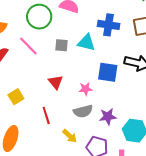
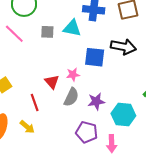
red triangle: (56, 82) -> (52, 82), moved
gray semicircle: (83, 111) -> (71, 97), turned -48
yellow arrow: (70, 136) -> (27, 127), moved

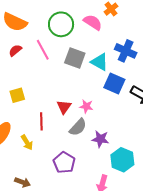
gray square: (47, 32) -> (75, 58), size x1.5
blue square: (95, 57) -> (114, 84), moved
purple pentagon: (87, 132) -> (64, 163), moved

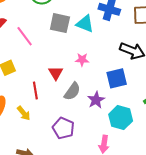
pink line: (43, 50) -> (25, 36), moved
blue square: (114, 84) -> (117, 78), moved, turned -30
pink star: (86, 106) -> (82, 60), moved
purple star: (100, 139) -> (96, 100), turned -30

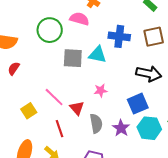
pink line: (25, 36) -> (54, 97), moved
gray semicircle: (72, 91) -> (96, 123), turned -36
cyan hexagon: (121, 118) -> (149, 128), moved

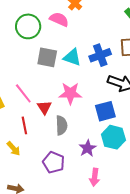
blue cross: (119, 36) -> (100, 55), moved, turned -35
pink star: (101, 91) -> (70, 93), size x1.6
purple star: (121, 128) -> (88, 148), moved

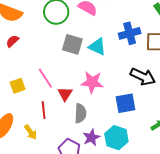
blue cross: (100, 55) -> (130, 33), moved
cyan hexagon: (113, 137) -> (116, 138), moved
purple star: (88, 148) -> (91, 137), moved

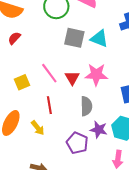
red triangle: (65, 94) -> (72, 78), moved
purple star: (91, 137) -> (99, 130), turned -30

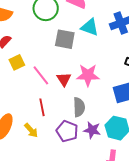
cyan triangle: (99, 39) -> (90, 27), moved
yellow square: (22, 82) -> (17, 62), moved
purple pentagon: (77, 143) -> (67, 131), moved

